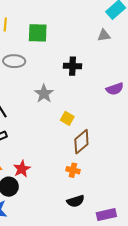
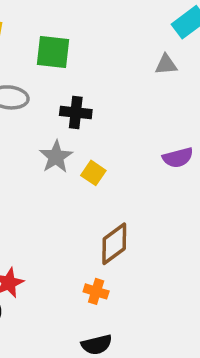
black cross: (73, 66) -> (76, 113), moved
yellow square: (67, 118) -> (93, 173), moved

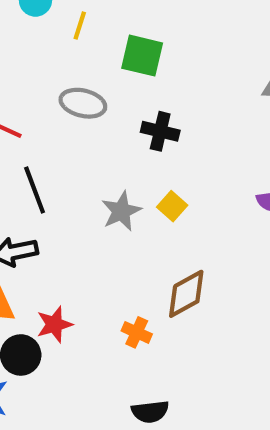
gray star: (56, 157) -> (121, 211), moved
orange cross: (96, 291) -> (137, 332), moved

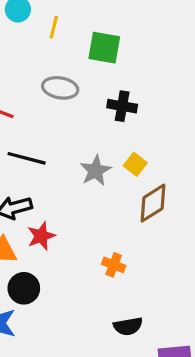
black line: (35, 190) -> (27, 158), turned -51
brown diamond: (186, 294) -> (153, 203), moved
red star: (54, 324) -> (41, 236), moved

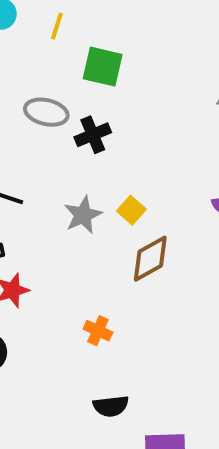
yellow line: (54, 27) -> (57, 26), moved
black cross: (122, 106) -> (93, 135), moved, turned -36

